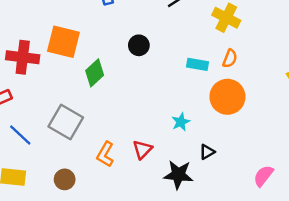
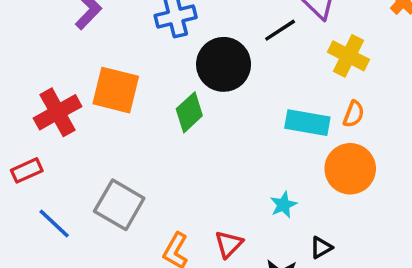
black circle: (139, 45) -> (224, 64), moved, size x1.8
red cross: (23, 57) -> (58, 112), turned -36
cyan rectangle: (198, 64) -> (307, 123), size x1.4
green diamond: (95, 73) -> (189, 112), moved

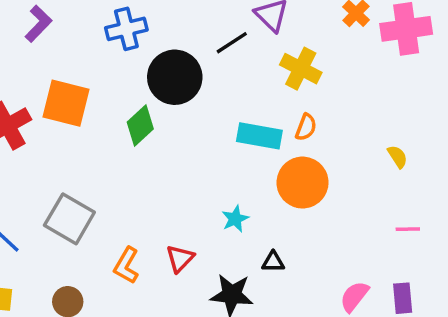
black triangle: (321, 248) -> (273, 262), turned 30

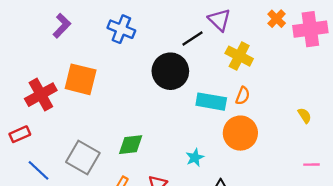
blue cross: (126, 29) -> (121, 29), turned 36
black circle: (175, 77) -> (170, 71), moved
green diamond: (140, 126) -> (131, 145), moved, turned 36

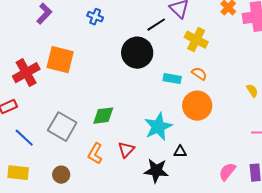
blue cross: (121, 29) -> (95, 17), size x0.7
orange semicircle: (243, 96) -> (199, 74), turned -77
cyan rectangle: (211, 102) -> (172, 79), size x0.7
cyan star: (195, 158) -> (158, 127), size x1.8

